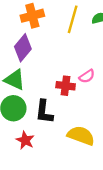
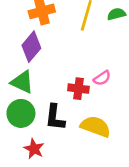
yellow semicircle: (81, 136) -> (95, 126), moved

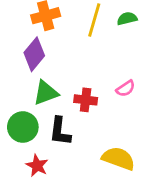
pink semicircle: (102, 78) -> (126, 88), moved
green triangle: (22, 82) -> (46, 93), moved, turned -45
yellow semicircle: (95, 126) -> (118, 158), moved

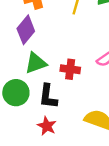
red star: (37, 166) -> (47, 126), moved

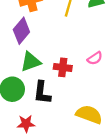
red star: (47, 126) -> (26, 124), moved, turned -30

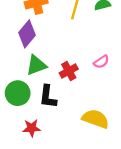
red cross: (63, 67) -> (69, 71), turned -36

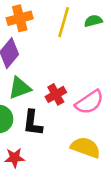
pink semicircle: (101, 62) -> (89, 102), moved, size x1.6

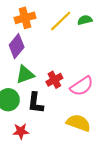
yellow line: (64, 22) -> (61, 21), turned 30

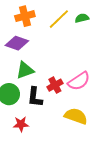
purple diamond: (17, 46) -> (17, 43), turned 70
red cross: (54, 80) -> (55, 85), moved

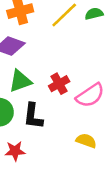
red cross: (55, 85) -> (59, 84), moved
yellow semicircle: (76, 116) -> (86, 141), size x0.7

